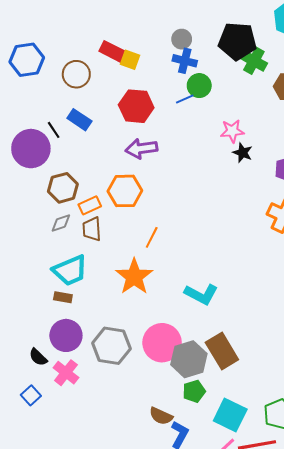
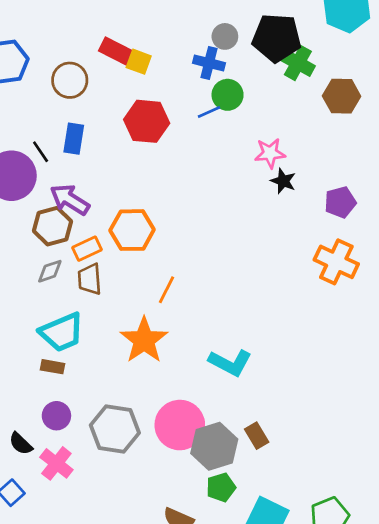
gray circle: (182, 39) -> (225, 36), moved
blue rectangle: (79, 120) -> (74, 139), turned 65
purple arrow: (141, 149) -> (70, 200), moved, turned 40
purple circle: (66, 335) -> (56, 416), size x0.7
brown rectangle: (222, 351) -> (257, 436), size x0.6

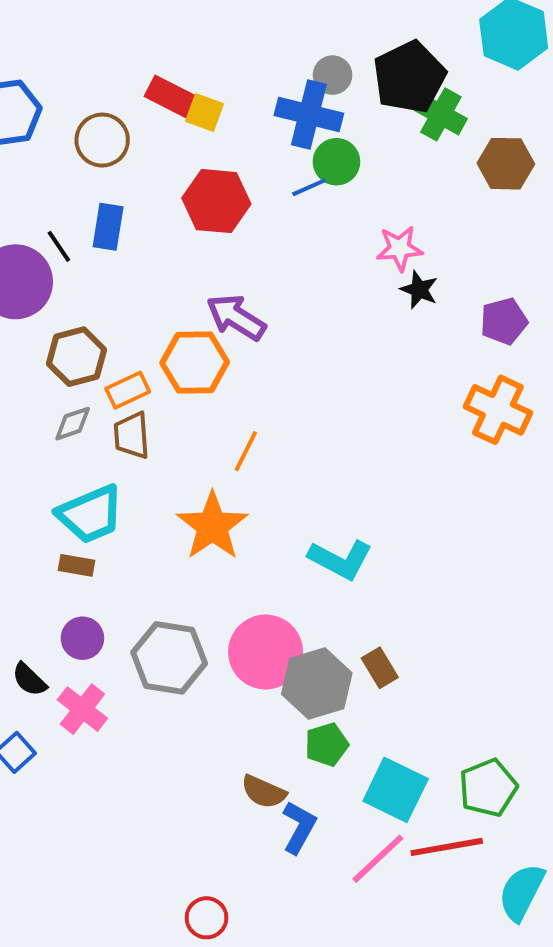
black pentagon: (277, 38) -> (409, 77), turned -30
blue cross: (209, 63) -> (309, 114), size x1.4
purple arrow: (70, 200) -> (236, 317), moved

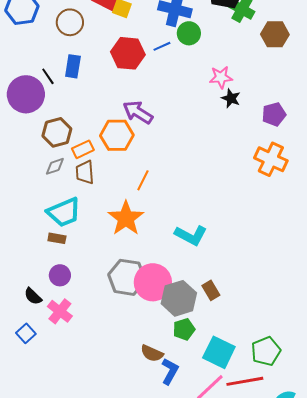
blue line: (309, 187) -> (162, 46), moved
gray hexagon: (169, 658) -> (127, 277), moved

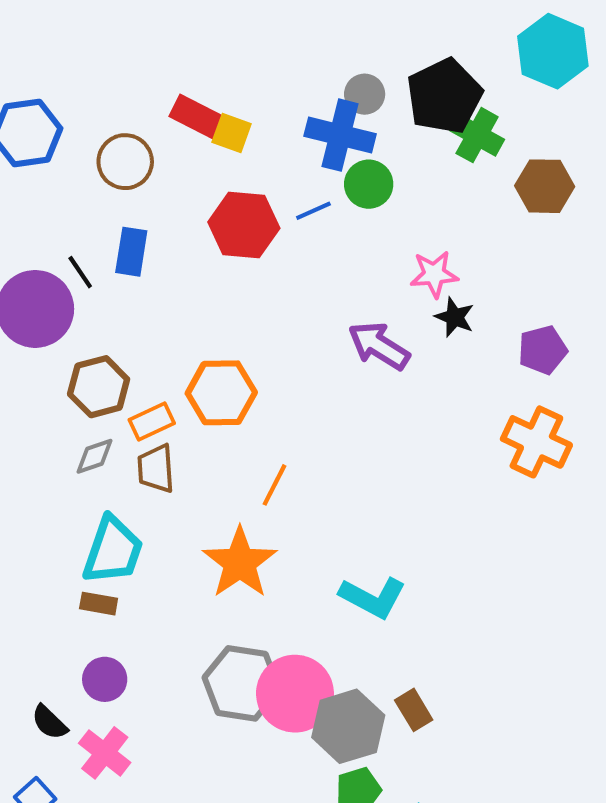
purple arrow: (138, 112) -> (379, 346), moved
cyan trapezoid: (64, 212) -> (113, 550), turned -48

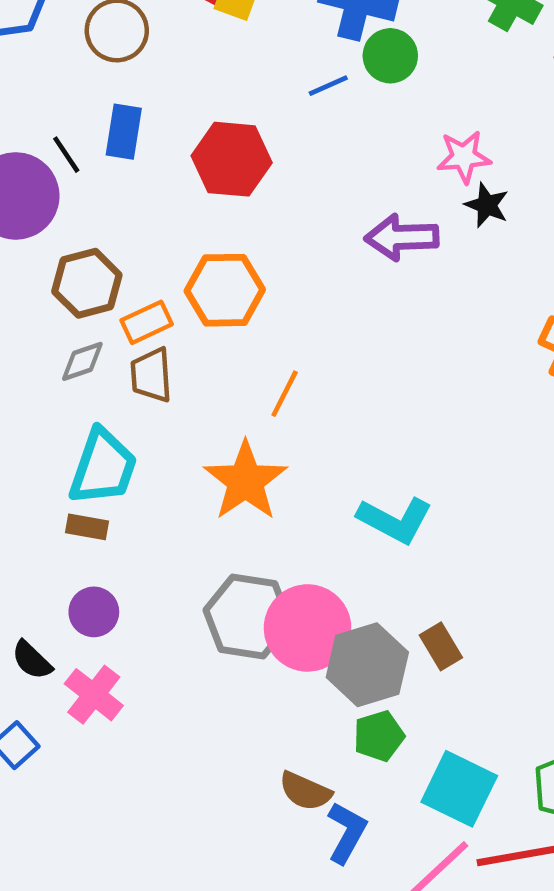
red hexagon: (244, 225) -> (232, 159), moved
purple arrow: (379, 346) -> (402, 237), turned -34

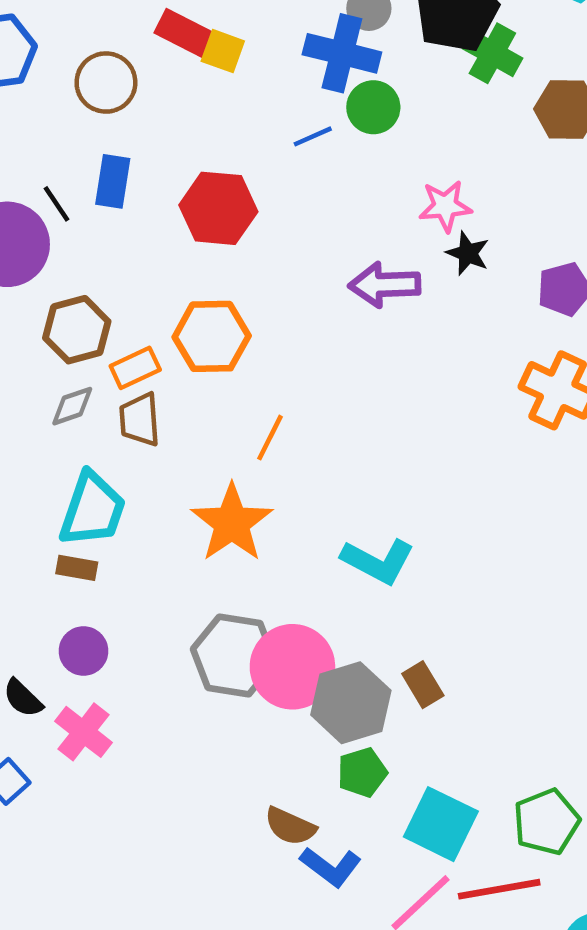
blue L-shape: (347, 833) -> (331, 867), turned 98

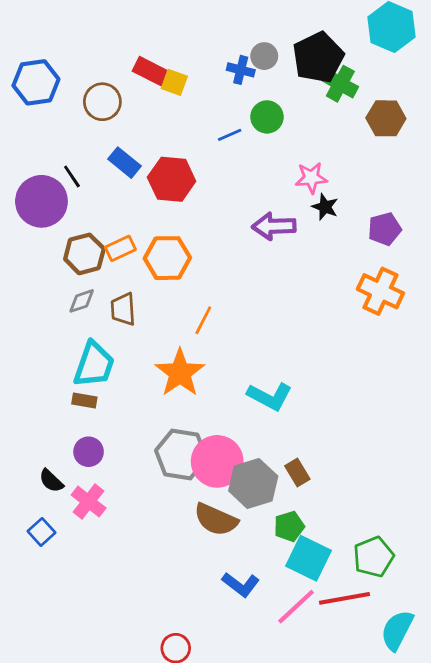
blue cross: (342, 53) -> (241, 70), moved, size x0.6
blue rectangle: (113, 181) -> (124, 163), moved, turned -60
orange rectangle: (135, 368) -> (120, 248), moved
green pentagon: (362, 772) -> (289, 526), moved
brown semicircle: (290, 826) -> (216, 520), moved, size x1.4

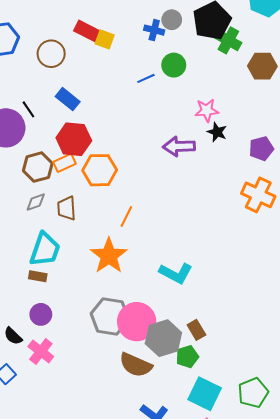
red hexagon: (172, 179) -> (74, 139), moved
green pentagon: (289, 526) -> (187, 357), moved

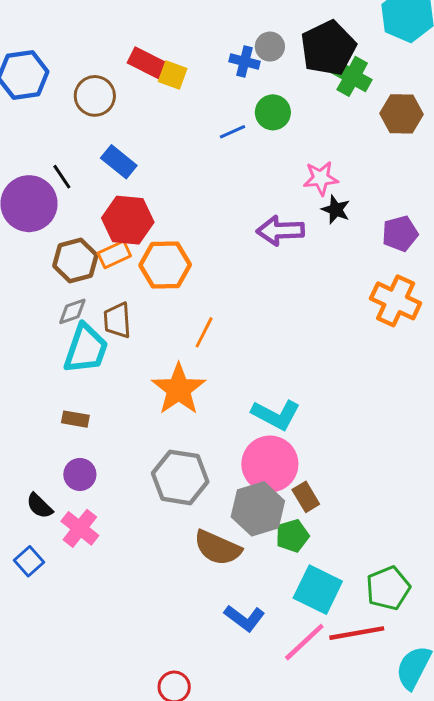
cyan trapezoid: (45, 250) -> (86, 349), moved
pink circle: (137, 322) -> (270, 464), moved

